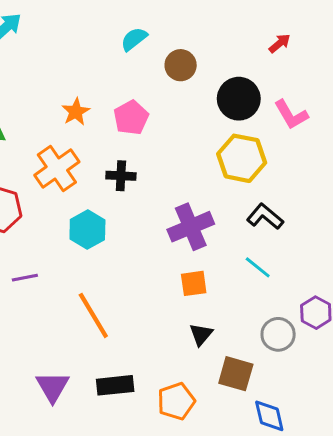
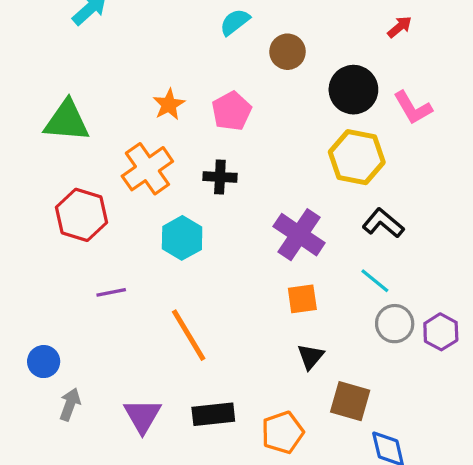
purple cross: (191, 227) -> (299, 235), turned -33
gray circle: (278, 334) -> (395, 324), moved

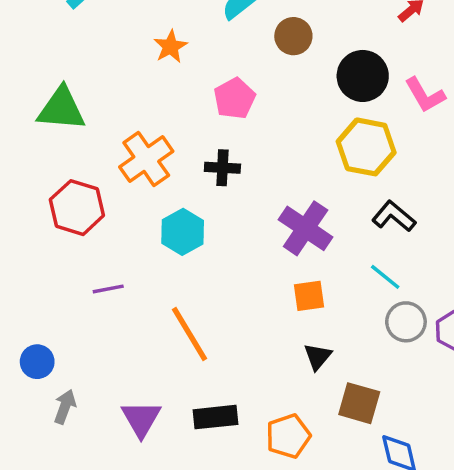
orange star: (169, 104) -> (170, 47), moved

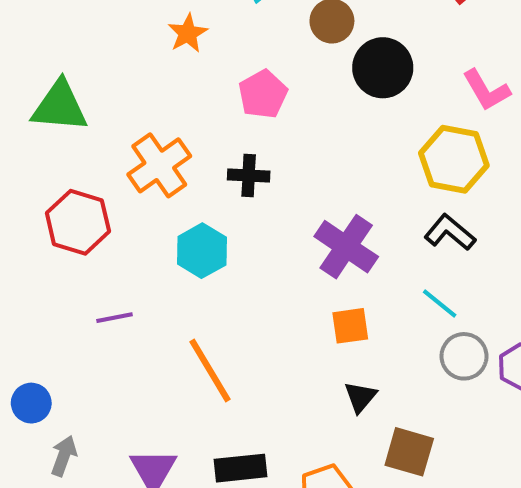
black circle: (363, 76) -> (383, 68), moved
yellow hexagon: (366, 147) -> (454, 159), moved

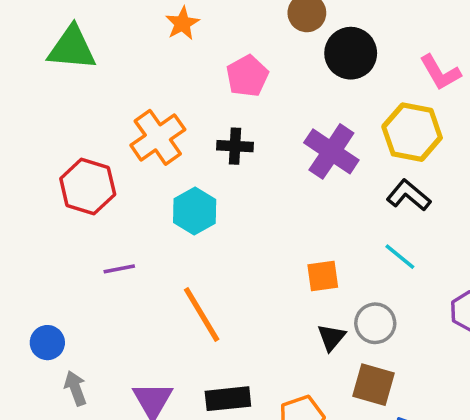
green triangle: (60, 106) -> (72, 48), moved
purple cross: (346, 247) -> (331, 151), moved
gray circle: (464, 356) -> (375, 323), moved
gray arrow: (64, 456) -> (75, 388), turned -40

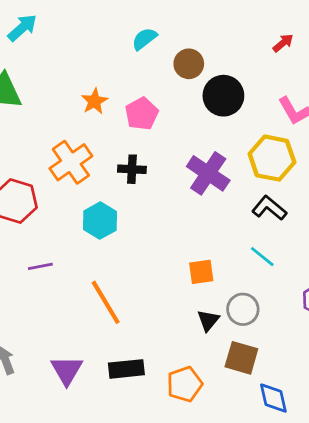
orange star: (182, 23) -> (94, 101), moved

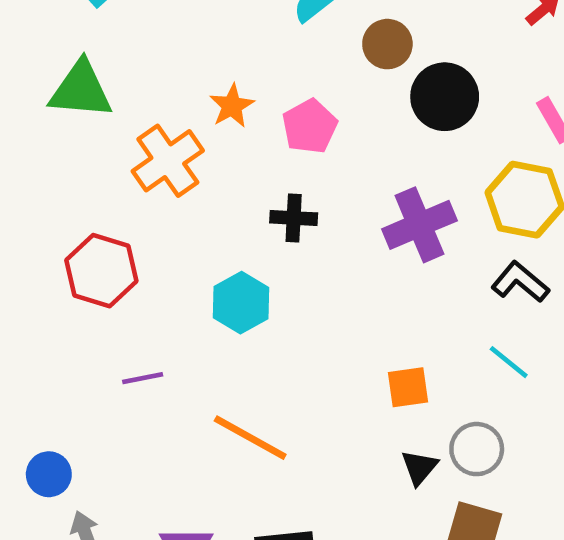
orange cross: (71, 162) -> (168, 161), moved
purple cross: (208, 173) -> (419, 225), turned 33
orange line: (106, 302) -> (250, 438), turned -30

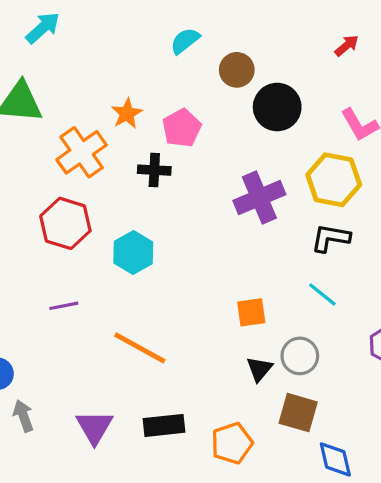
black cross: (294, 218) -> (154, 170), moved
red hexagon: (101, 271) -> (65, 223), moved
black L-shape: (520, 282) -> (331, 238), turned -30

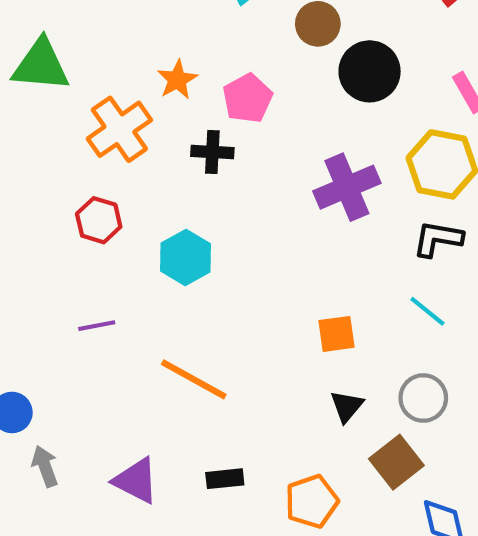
red hexagon: (65, 223) -> (99, 220), size x0.7
gray circle: (300, 356) -> (423, 398), moved
brown square: (298, 413) -> (396, 462), turned 36
black rectangle: (164, 425) -> (225, 479), size x0.7
purple triangle: (94, 427) -> (136, 481), turned -33

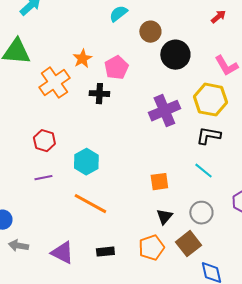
red hexagon: (99, 220) -> (44, 141), moved
cyan hexagon: (186, 257) -> (86, 162), moved
gray arrow: (45, 466) -> (18, 246), turned -60
orange pentagon: (312, 501) -> (151, 248), moved

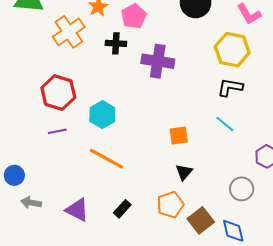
purple cross: (164, 111) -> (158, 61), moved, turned 32
red hexagon: (44, 141) -> (58, 93), size x1.5
gray circle: (201, 213) -> (242, 189), moved
brown square: (188, 244) -> (201, 220), moved
black rectangle: (105, 252) -> (122, 209), turned -42

